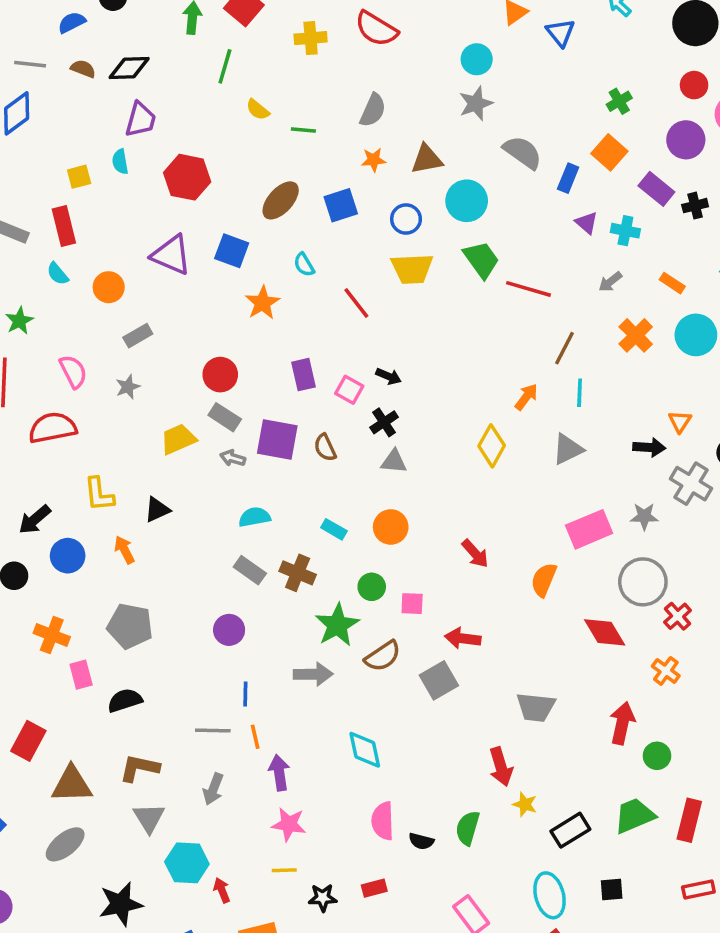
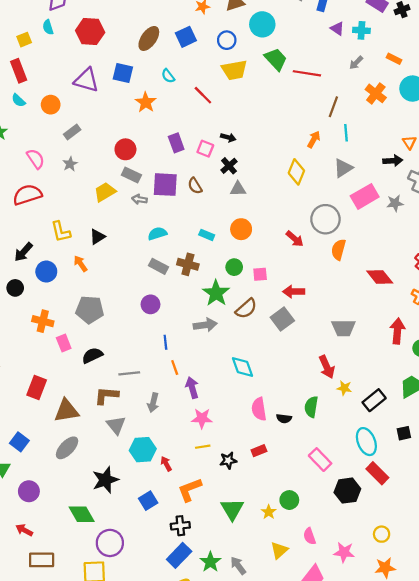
pink rectangle: (589, 529) -> (365, 196), moved
gray circle: (643, 582) -> (325, 219), moved
gray line: (213, 731) -> (129, 373), moved

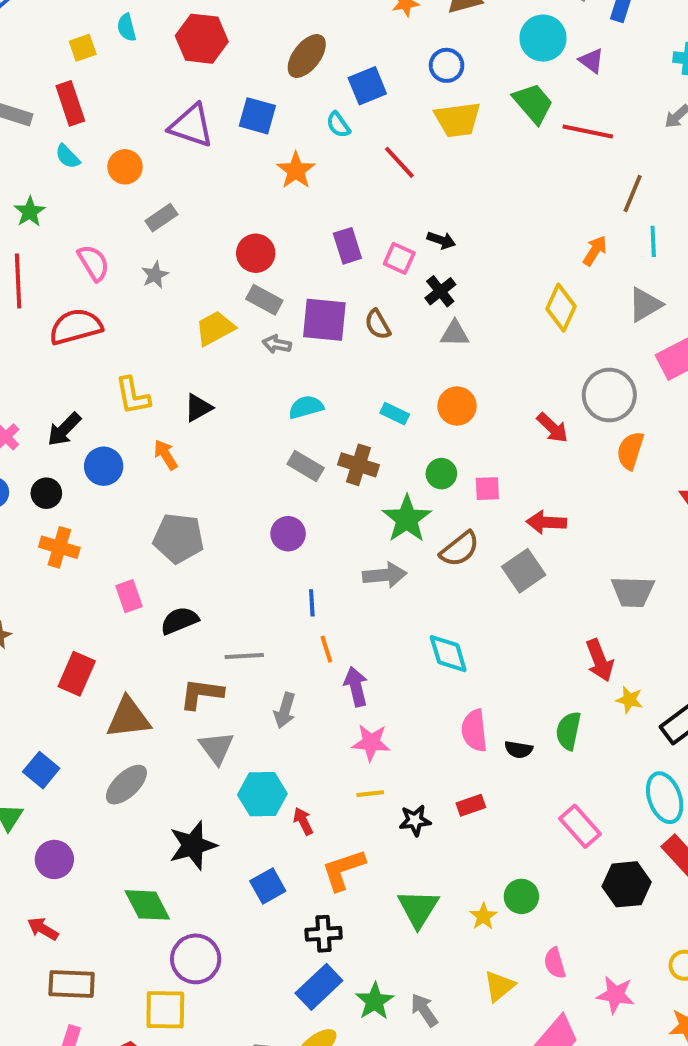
cyan circle: (262, 24) -> (543, 38), moved
purple triangle: (337, 29) -> (591, 61), moved
blue square: (186, 37) -> (367, 86), moved
orange cross: (43, 321) -> (59, 547), moved

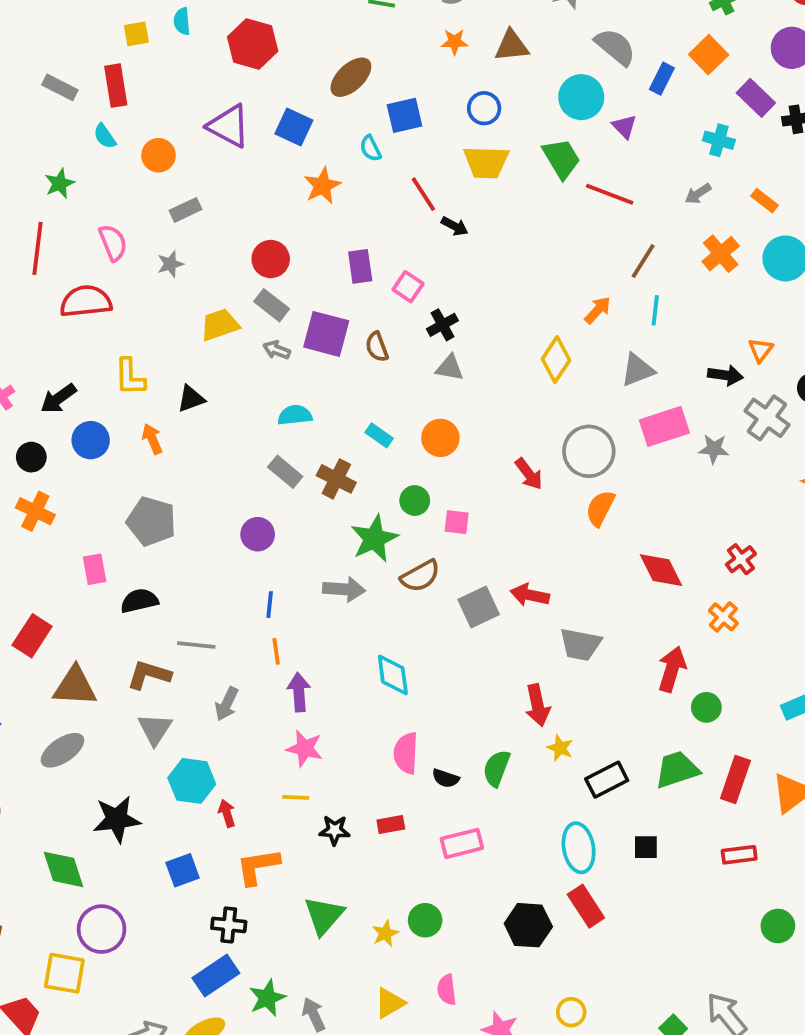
black arrow: (441, 240) -> (455, 226), moved
red arrow: (546, 522) -> (530, 595), moved
pink rectangle: (580, 826) -> (462, 843), moved, turned -72

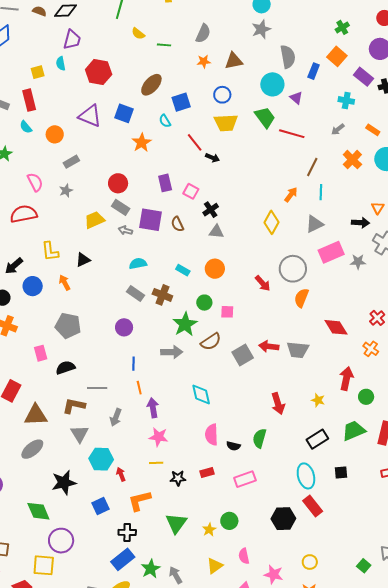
gray semicircle: (615, 47) -> (288, 57), turned 45
gray trapezoid: (580, 644) -> (298, 350), moved
yellow star: (560, 748) -> (318, 400), moved

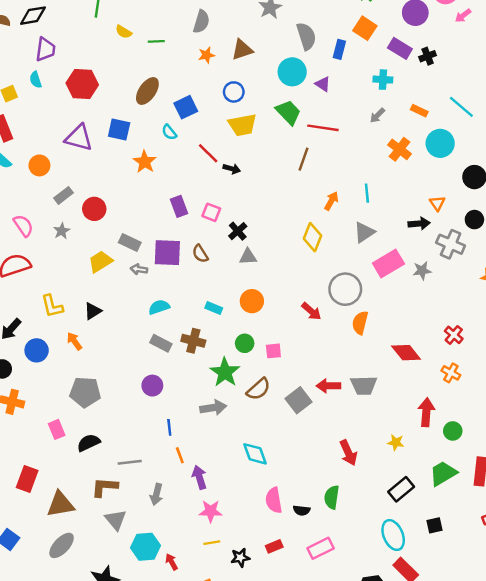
brown line: (312, 167) -> (303, 159), moved
red circle: (118, 183) -> (94, 209), moved

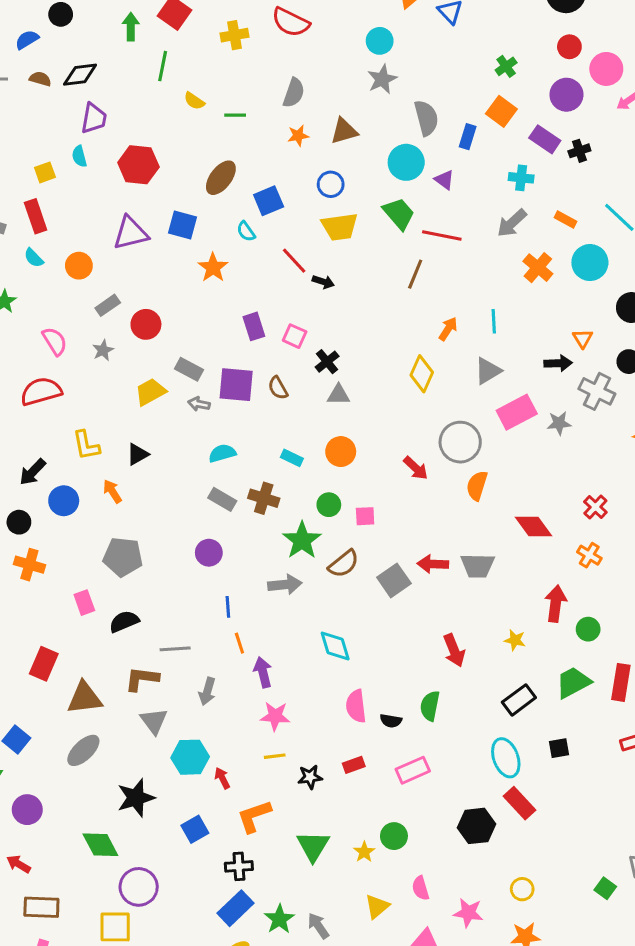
gray arrow: (377, 115) -> (512, 223), size x1.5
purple triangle: (79, 138) -> (131, 233), turned -32

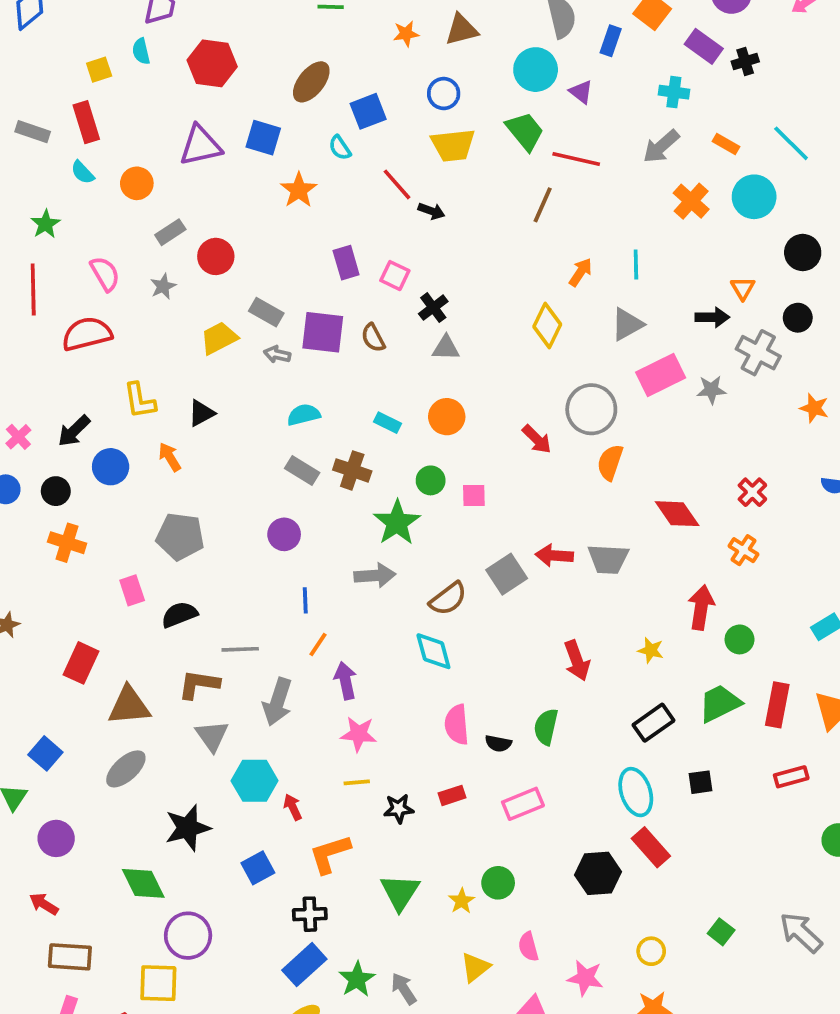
brown semicircle: (344, 564) -> (448, 599), moved
orange line: (239, 643) -> (318, 645), turned 50
gray arrow: (207, 691) -> (277, 702), size x1.4
green square: (605, 888) -> (721, 932), moved

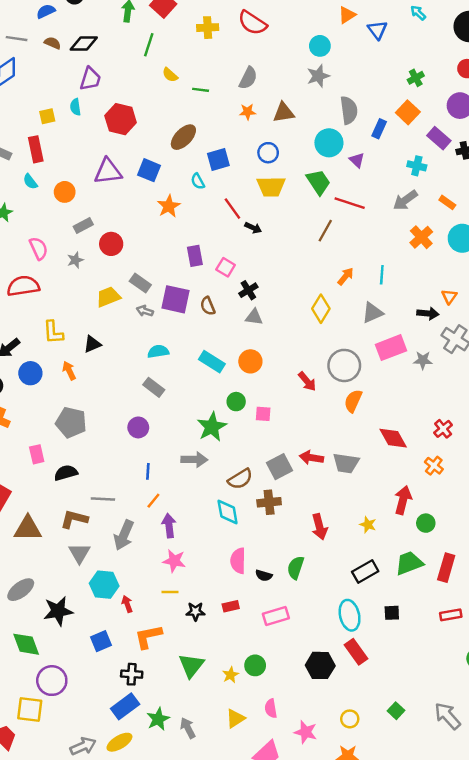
cyan rectangle: (388, 423) -> (212, 362), size x1.5
brown cross: (352, 470) -> (269, 502), moved, turned -30
gray ellipse: (126, 769) -> (21, 590), moved

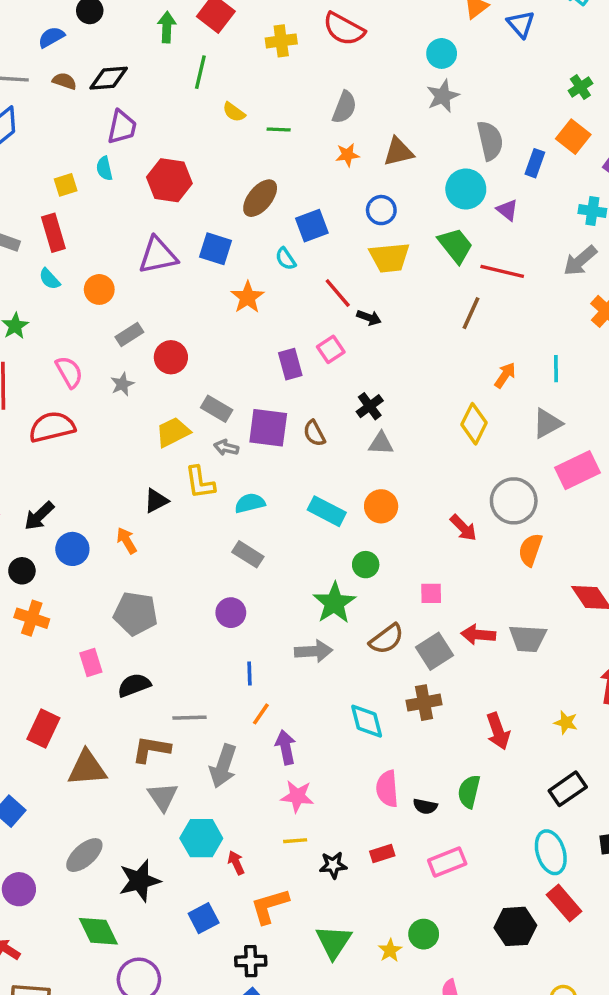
pink square: (226, 267) -> (331, 349), moved, turned 30
yellow L-shape: (53, 332) -> (200, 482), moved
pink square: (263, 414) -> (431, 593), moved
brown semicircle: (240, 479) -> (386, 639), moved

